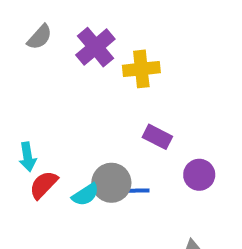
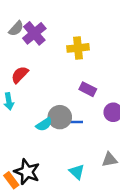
purple cross: (95, 47) -> (34, 33), moved
red semicircle: (44, 185) -> (20, 75), moved

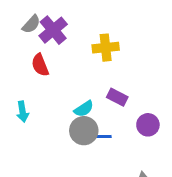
red semicircle: (20, 75) -> (40, 65), moved, turned -66
cyan semicircle: (44, 124) -> (84, 109), moved

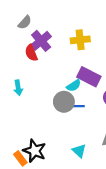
purple cross: (53, 30) -> (41, 41), moved
purple rectangle: (117, 97) -> (89, 77), size x1.5
cyan semicircle: (84, 109) -> (74, 85), moved

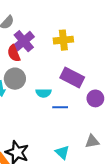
cyan semicircle: (74, 85) -> (44, 93), moved, turned 32
gray circle: (64, 102) -> (15, 79), moved

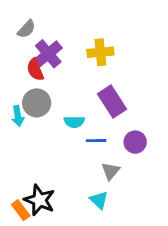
purple rectangle: (72, 78) -> (112, 101), turned 30
purple circle: (95, 98) -> (135, 142), moved
gray triangle: (92, 141) -> (111, 171), moved, turned -40

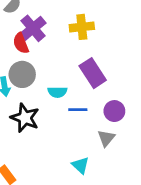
gray triangle: (111, 171) -> (106, 138), moved
black star: (40, 200) -> (25, 118), moved

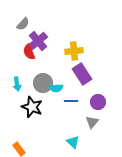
yellow cross: (82, 27) -> (74, 51), moved
gray circle: (22, 74) -> (43, 83), moved

